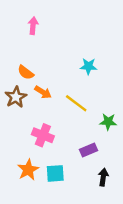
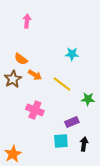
orange star: (28, 170) -> (13, 154), moved
cyan square: (55, 173) -> (61, 141), moved

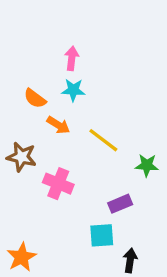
pink arrow: (27, 21) -> (72, 58), moved
cyan star: (72, 54) -> (73, 90), moved
brown star: (13, 79) -> (22, 157), moved, turned -30
black arrow: (84, 144) -> (130, 260), moved

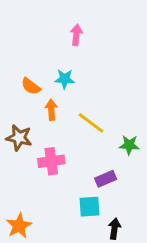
pink arrow: (72, 58) -> (76, 35), moved
orange arrow: (58, 125) -> (51, 110), turned -126
pink cross: (58, 184) -> (51, 161), turned -30

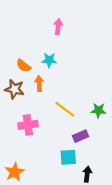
yellow line: (91, 123) -> (65, 109), moved
brown star: (19, 138) -> (15, 89), moved
pink cross: (51, 161) -> (28, 125), moved

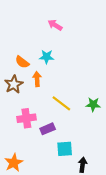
pink arrow: (58, 27) -> (55, 25), turned -64
brown star: (15, 89) -> (14, 84), turned 30
purple rectangle: (80, 136) -> (48, 129), moved

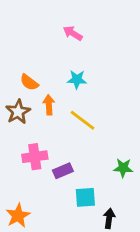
cyan star: (47, 57) -> (77, 80), moved
yellow line: (61, 103) -> (82, 120), moved
green star: (93, 104) -> (123, 168), moved

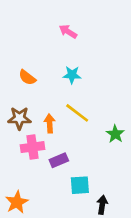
orange arrow: (49, 105) -> (50, 123), moved
brown star: (18, 112) -> (19, 118), moved, turned 30
green star: (123, 168) -> (115, 134), moved, turned 30

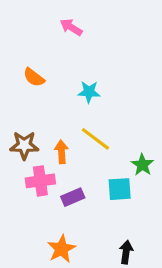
pink arrow: (68, 32) -> (71, 27), moved
orange semicircle: (27, 77) -> (34, 77), moved
cyan square: (80, 185) -> (120, 189), moved
orange star: (17, 202) -> (61, 249), moved

